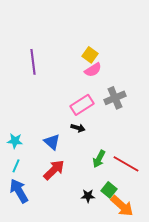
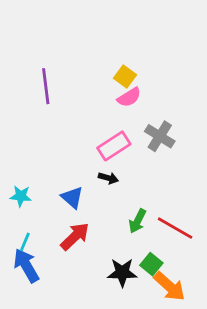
gray cross: (115, 98) -> (160, 136), turned -35
cyan line: (16, 166) -> (25, 242), moved
black star: (88, 196) -> (122, 273), size x1.5

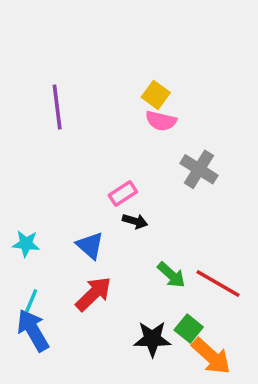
pink semicircle: (129, 97) -> (161, 121), turned 45
pink rectangle: (114, 146) -> (123, 194), moved, size x0.7
green arrow: (138, 221) -> (171, 275), turned -75

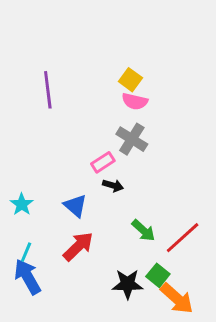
gray cross: (199, 169) -> (132, 139), moved
cyan star: (26, 244) -> (22, 204), turned 30
red line: (218, 284) -> (183, 238), turned -72

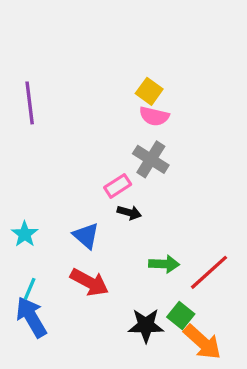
purple line: (48, 90) -> (30, 103), moved
green arrow: (143, 230) -> (164, 264), turned -40
red arrow: (78, 246) -> (89, 282), turned 72

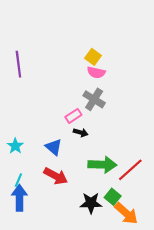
green arrow: (164, 264) -> (102, 165), size x1.5
blue arrow: (31, 317) -> (19, 198), turned 30

